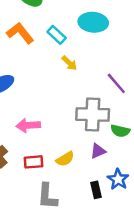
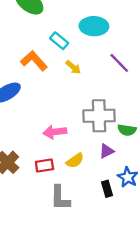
orange L-shape: (20, 33) -> (34, 61), moved
purple line: (116, 83) -> (119, 63), moved
pink arrow: (28, 125) -> (55, 132), moved

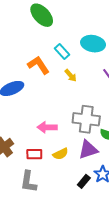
purple triangle: (106, 151) -> (88, 150), size x1.5
black rectangle: (107, 189) -> (84, 181), turned 48
gray L-shape: (60, 198) -> (28, 182), moved

